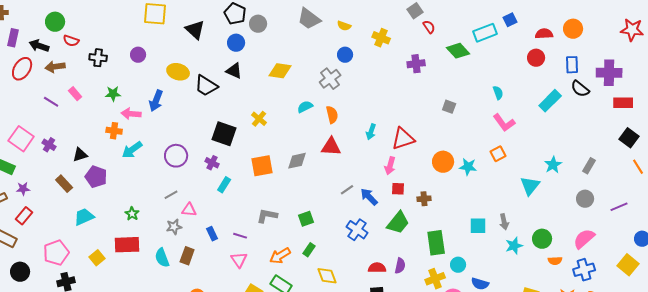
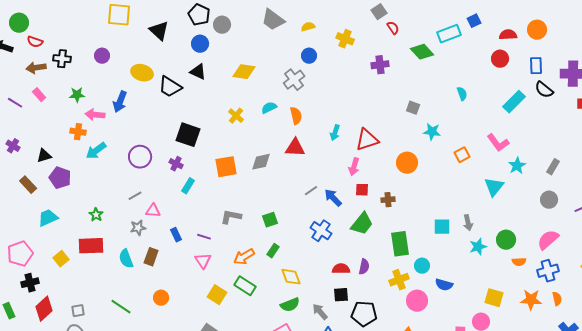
yellow semicircle: (344, 26) -> (308, 27), turned 144
brown arrow: (55, 67) -> (36, 68), moved
yellow cross: (259, 119) -> (236, 116), moved
pink L-shape: (504, 123) -> (498, 143), moved
cyan star: (468, 167) -> (432, 132), moved

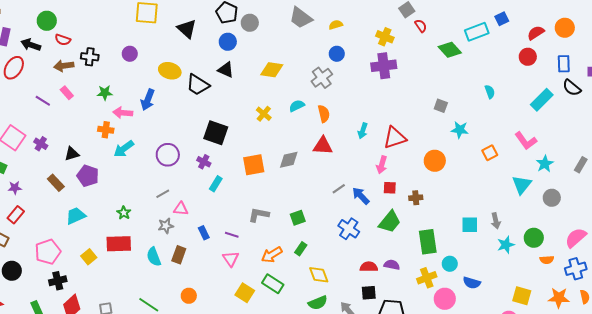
red semicircle: (508, 35) -> (536, 33), turned -30
yellow cross: (345, 39) -> (385, 37), moved
purple cross: (380, 65) -> (384, 66), moved, size x1.4
gray circle: (549, 200) -> (552, 198), moved
purple semicircle: (364, 267) -> (392, 265), turned -91

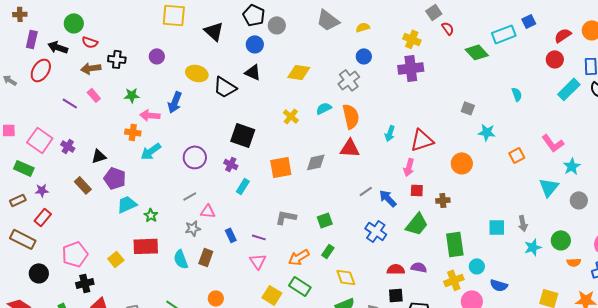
cyan rectangle: (542, 100) -> (569, 89), moved
orange semicircle: (324, 114) -> (351, 116), size x1.4
cyan trapezoid: (76, 216) -> (127, 204), moved

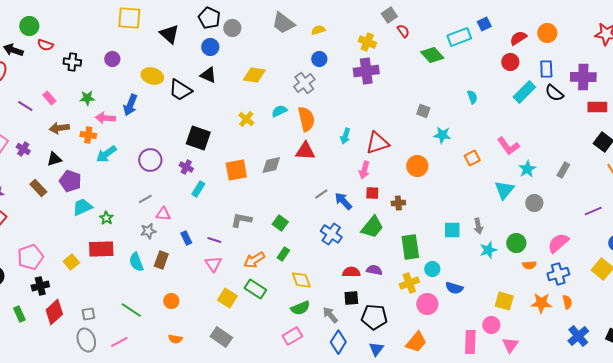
brown arrow: (91, 68) -> (59, 128), moved
green square: (325, 220) -> (280, 223), turned -35

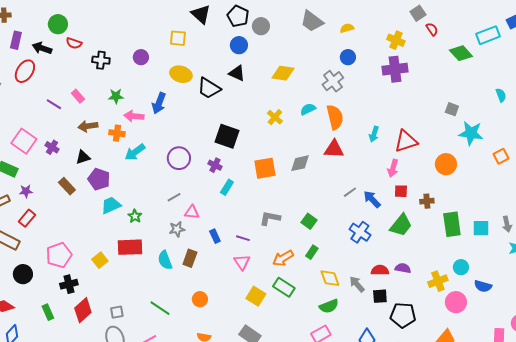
yellow square: (129, 18) -> (178, 38), moved, size x0.7
black triangle: (169, 34) -> (201, 14), moved
cyan star: (442, 135) -> (471, 133), size x1.4
green rectangle: (410, 247) -> (452, 224), moved
gray arrow: (330, 315) -> (357, 284), moved

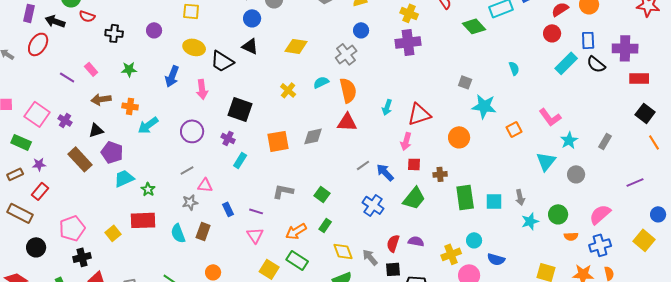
pink arrow: (134, 116) -> (202, 89), moved, turned -102
brown rectangle: (67, 186) -> (80, 159), size x1.4
red semicircle: (380, 270) -> (393, 243), turned -72

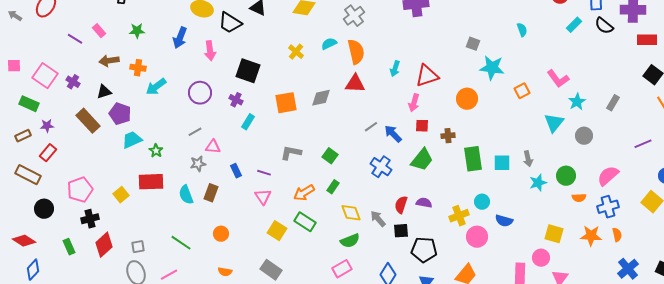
cyan rectangle: (566, 63) -> (574, 25), size x0.7

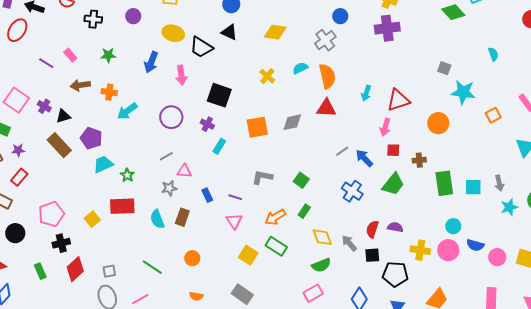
black triangle: (104, 92) -> (63, 116), moved
yellow cross: (459, 216) -> (420, 250), moved, turned 30
pink circle: (477, 237) -> (448, 250), moved
pink circle: (541, 258) -> (497, 257), moved

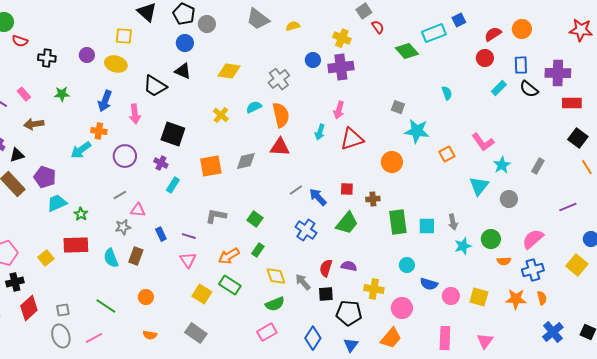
blue circle: (340, 16) -> (313, 60), moved
yellow ellipse: (173, 33) -> (116, 64), moved
orange cross: (109, 92) -> (99, 131), moved
pink arrow: (385, 127) -> (339, 110), moved
pink circle: (448, 250) -> (402, 308), moved

